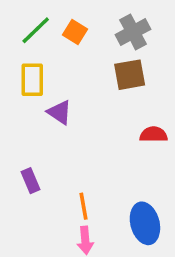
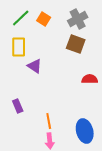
brown square: (130, 75) -> (76, 44), turned 30

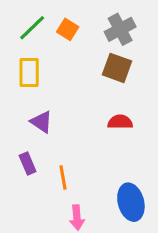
purple triangle: (35, 66) -> (41, 122), moved
red semicircle: (90, 79) -> (120, 122), moved
orange line: (49, 121) -> (63, 177), moved

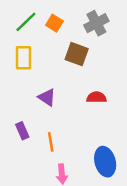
brown square: (117, 68) -> (77, 54), moved
purple triangle: (41, 122) -> (47, 97), moved

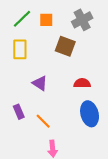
orange square: (54, 23) -> (46, 20), turned -32
orange line: (51, 142) -> (43, 121), turned -35
blue ellipse: (105, 162) -> (90, 114), moved

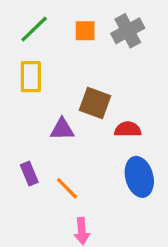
orange square: (46, 20) -> (85, 31), moved
brown square: (65, 46) -> (95, 103), moved
purple triangle: (40, 83) -> (62, 129), turned -35

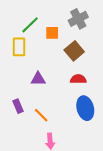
green line: (34, 29) -> (30, 25), moved
orange square: (85, 31) -> (52, 33), moved
brown square: (95, 103) -> (74, 51), moved, turned 30

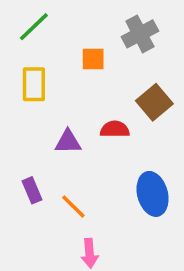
green line: (30, 25) -> (34, 27), moved
brown square: (74, 51) -> (154, 102), moved
red semicircle: (78, 79) -> (115, 129), moved

